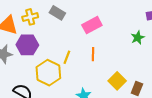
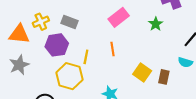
gray rectangle: (57, 13) -> (69, 22), moved
pink rectangle: (92, 25) -> (119, 17), moved
purple hexagon: (27, 45) -> (57, 45), moved

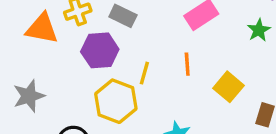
gray star: (19, 65) -> (29, 96), moved
yellow square: (142, 72) -> (228, 87), moved

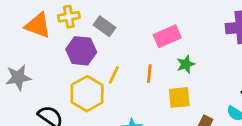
green star: (259, 30) -> (186, 64), moved
yellow square: (228, 87) -> (179, 97), turned 35

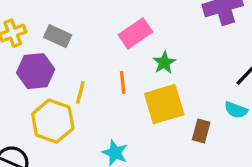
yellow square: (179, 97) -> (164, 104), size x1.4

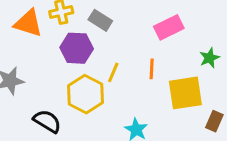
green star: (164, 63) -> (209, 58), moved

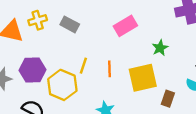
purple hexagon: (77, 48) -> (32, 70), moved
orange line: (152, 69) -> (109, 69), moved

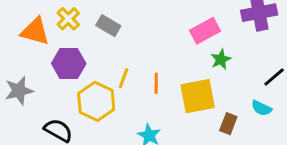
yellow cross: (38, 20) -> (68, 19), turned -30
pink rectangle: (125, 26) -> (205, 31), moved
purple hexagon: (32, 70) -> (69, 63), moved

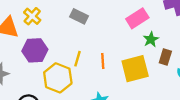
gray rectangle: (108, 26) -> (79, 16), moved
brown rectangle: (228, 124) -> (165, 57), moved

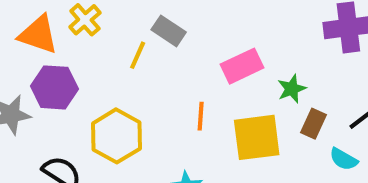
pink rectangle: (137, 18) -> (242, 66), moved
purple hexagon: (35, 50) -> (54, 87), moved
yellow line: (77, 59) -> (138, 55), moved

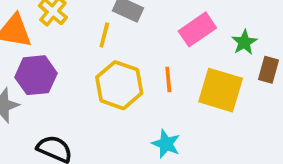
yellow hexagon: (116, 136) -> (119, 85), moved
yellow square: (257, 137) -> (221, 90), turned 33

